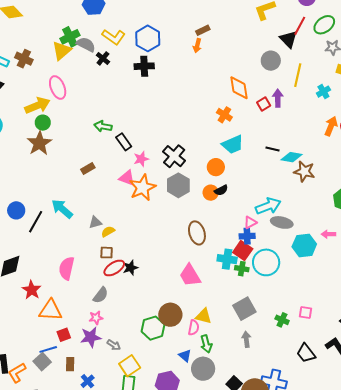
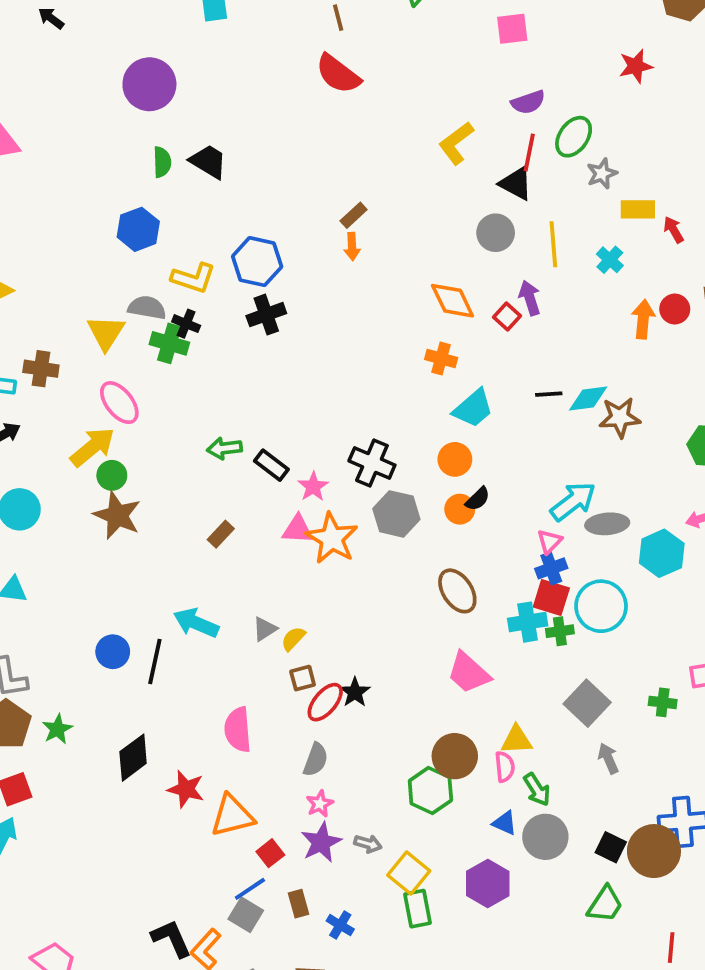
green cross: (70, 37) -> (169, 343), moved, turned -30

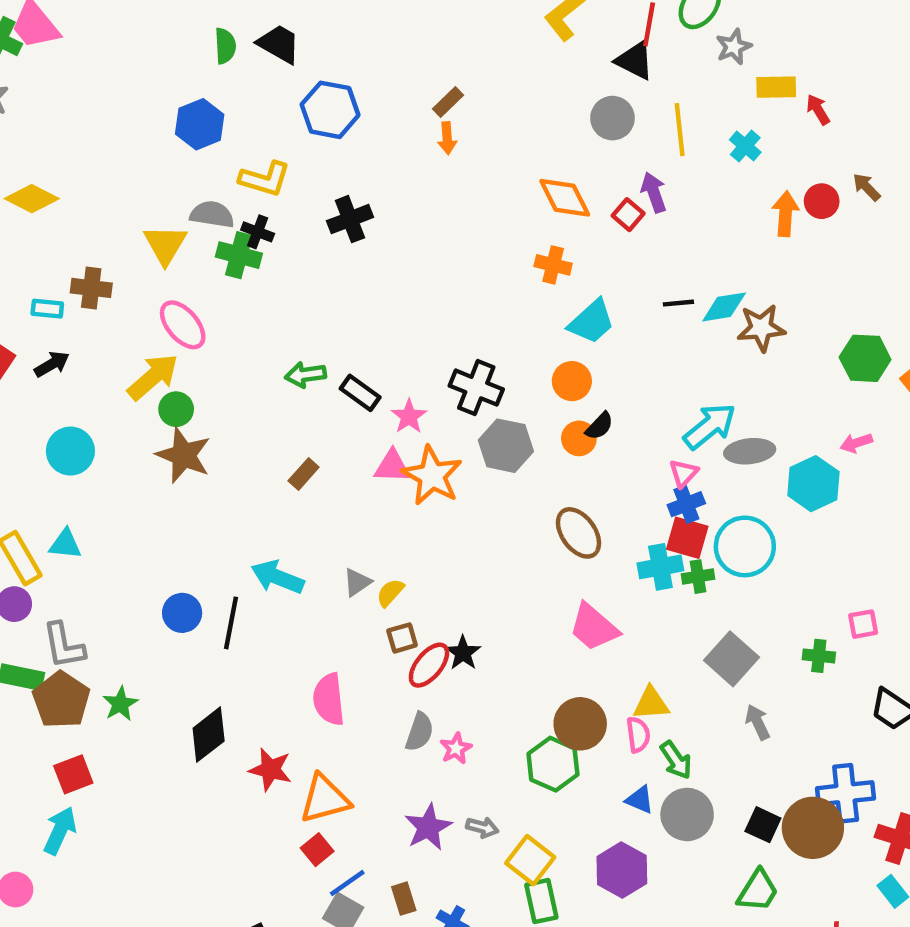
blue hexagon: (257, 262) -> (330, 110), moved
pink star: (320, 804) -> (456, 748), moved
red square: (270, 853) -> (317, 850), moved

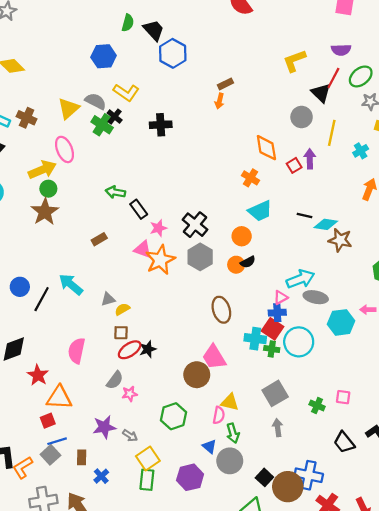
blue hexagon: (330, 110) -> (173, 53), moved
brown circle: (580, 724) -> (197, 375), moved

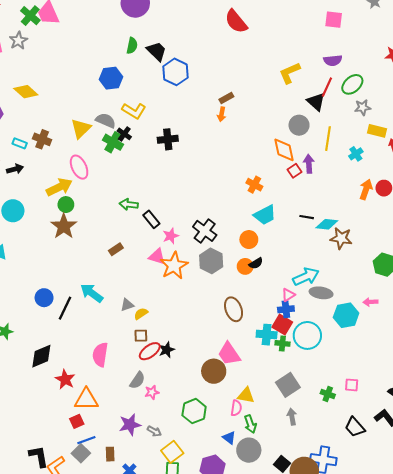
orange diamond: (266, 148) -> (284, 150), moved

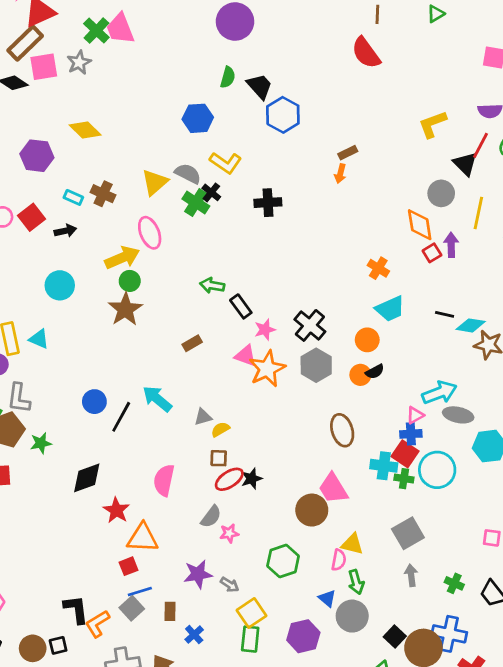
green cross: (328, 394) -> (454, 583), moved

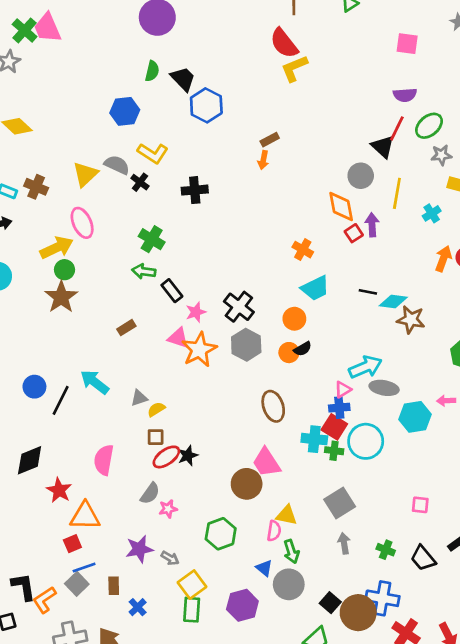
yellow L-shape: (432, 124) -> (294, 68), moved
green cross: (196, 203) -> (152, 239), moved

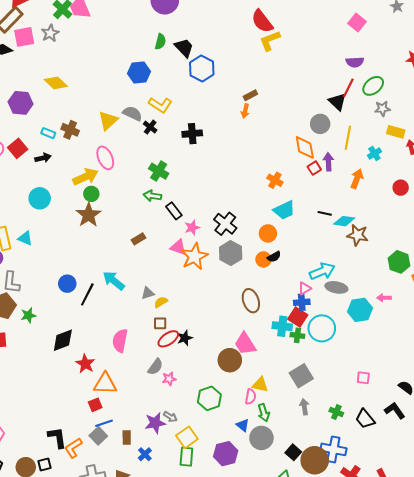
pink square: (407, 44) -> (357, 23), turned 30
orange arrow: (443, 259) -> (357, 179), moved
purple star: (139, 549) -> (155, 423), moved

